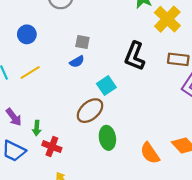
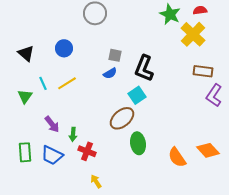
black L-shape: (135, 56) -> (144, 68), moved

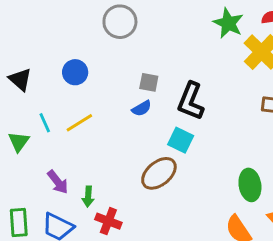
cyan square: (137, 95) -> (181, 140), turned -30
green ellipse: (138, 143) -> (250, 185), moved

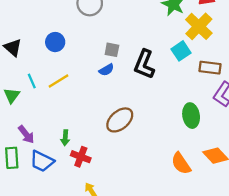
cyan square: (181, 140) -> (181, 51), moved, turned 30
purple arrow: (58, 182) -> (26, 134), moved
green ellipse: (250, 185) -> (191, 116), moved

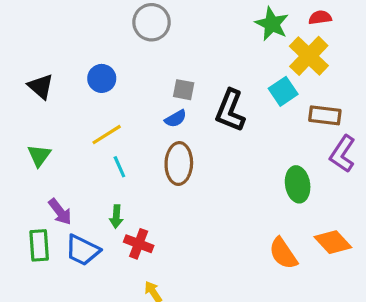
cyan line: (32, 81) -> (119, 167), moved
brown ellipse: (120, 120) -> (179, 164), moved, turned -48

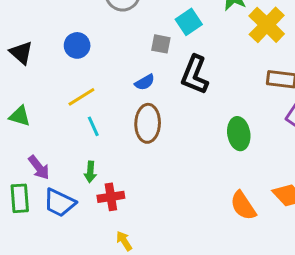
gray square: (184, 90) -> (161, 44), moved
cyan square: (283, 91) -> (189, 22), moved
green triangle: (39, 155) -> (20, 116), turned -50
green ellipse: (298, 184) -> (239, 134), moved
red cross: (139, 244) -> (111, 197), turned -30

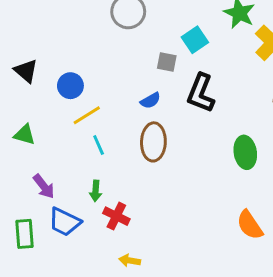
blue circle: (77, 45) -> (70, 86), moved
red cross: (111, 197) -> (116, 216), turned 35
green rectangle: (20, 198) -> (24, 234), moved
yellow arrow: (124, 241) -> (130, 261), turned -48

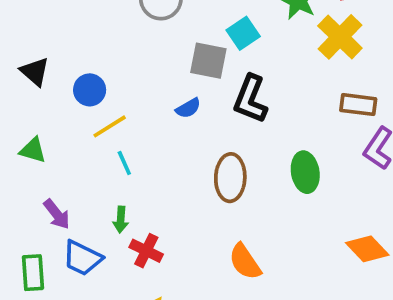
gray square: (167, 62) -> (208, 61), size x1.5
brown ellipse: (153, 142) -> (230, 178), moved
orange semicircle: (250, 225) -> (245, 262), moved

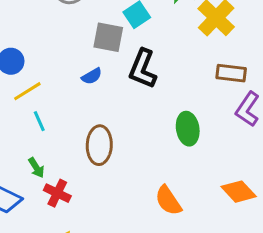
brown ellipse: (230, 178) -> (99, 145), moved
green arrow: (121, 220) -> (36, 168), turned -36
orange semicircle: (245, 262) -> (168, 201), moved

